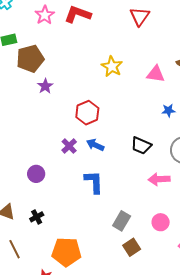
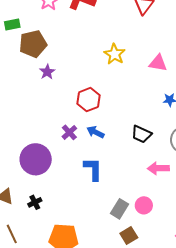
purple circle: (36, 174) -> (36, 159), size x1.8
pink circle: (161, 222) -> (144, 205), moved

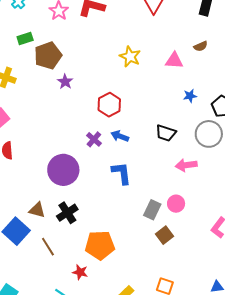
black cross: (35, 202) -> (67, 213), size x1.5

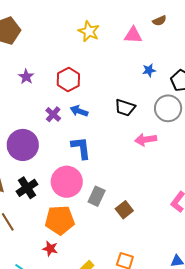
purple star: (65, 82) -> (26, 77), moved
pink circle: (176, 204) -> (67, 182), moved, size x1.8
gray rectangle: (152, 210) -> (97, 196), moved
red star: (80, 272) -> (50, 249), moved

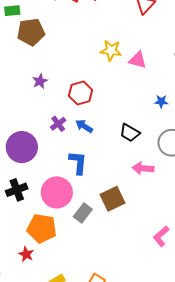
yellow star: (89, 31) -> (111, 50), turned -30
pink triangle: (133, 35) -> (138, 60), moved
brown square: (124, 210) -> (113, 199), moved, size x1.4

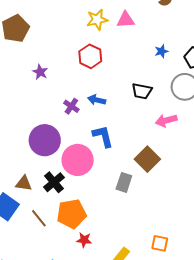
red hexagon: (81, 93) -> (90, 56), moved
pink circle: (57, 192) -> (78, 160), moved
orange pentagon: (42, 228) -> (72, 214), moved

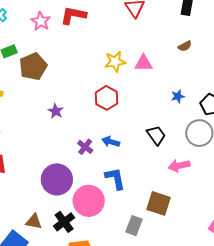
black trapezoid: (142, 91) -> (156, 135), turned -140
brown square: (147, 159) -> (158, 203), turned -30

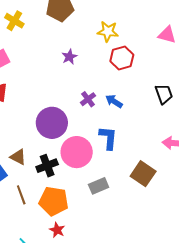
yellow star: (115, 62) -> (108, 31), moved
black trapezoid: (156, 135) -> (164, 94), moved
gray rectangle: (134, 226) -> (99, 186), moved, turned 30

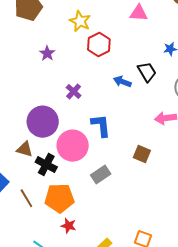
yellow star: (108, 31) -> (80, 21), turned 30
blue arrow: (114, 101) -> (122, 82), moved
brown triangle: (18, 157) -> (25, 149), moved
black cross: (47, 166) -> (46, 165), turned -30
brown square: (143, 174) -> (142, 154), size x0.7

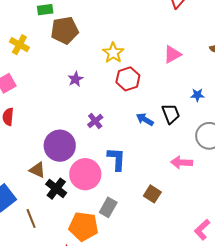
pink triangle: (139, 13) -> (172, 54), turned -42
gray rectangle: (101, 175) -> (108, 207), turned -36
orange pentagon: (59, 198) -> (84, 226), moved

